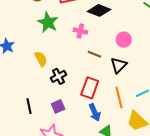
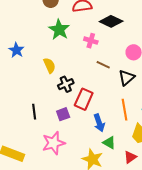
red rectangle: (90, 88) -> (84, 99), moved

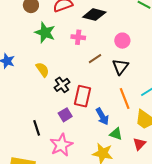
brown line: (103, 65) -> (95, 59), turned -48
black line: (34, 112) -> (37, 128), moved

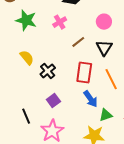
pink cross: (78, 37) -> (60, 22), turned -32
red rectangle: (82, 96) -> (84, 72), moved
green triangle: (116, 134) -> (106, 115), turned -32

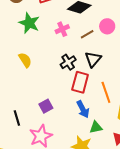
pink circle: (104, 22) -> (107, 26), moved
brown line: (78, 42) -> (87, 34), moved
black triangle: (104, 48) -> (93, 59), moved
black cross: (48, 71) -> (68, 62), moved

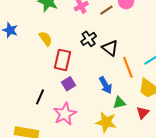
black triangle: (93, 59) -> (110, 48), moved, turned -30
red rectangle: (80, 82) -> (62, 60), moved
black line: (17, 118) -> (40, 97), turned 42

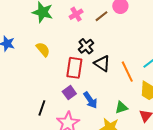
black triangle: (110, 48) -> (102, 63), moved
red rectangle: (62, 60) -> (74, 68), moved
blue arrow: (106, 85) -> (90, 100), moved

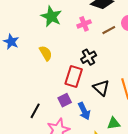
black triangle: (102, 63) -> (101, 88), moved

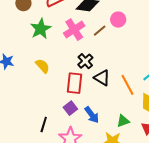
green star: (51, 16) -> (41, 29), turned 30
pink cross: (84, 24) -> (74, 30), size x1.5
black triangle: (101, 88) -> (102, 78), moved

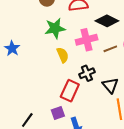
yellow semicircle: (42, 66) -> (63, 55), moved
black triangle: (102, 78) -> (110, 85), moved

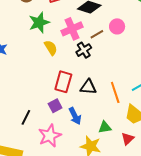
black cross: (87, 73) -> (84, 50), moved
black triangle: (110, 85) -> (88, 87), moved, turned -36

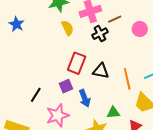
pink circle: (117, 26) -> (140, 29), moved

